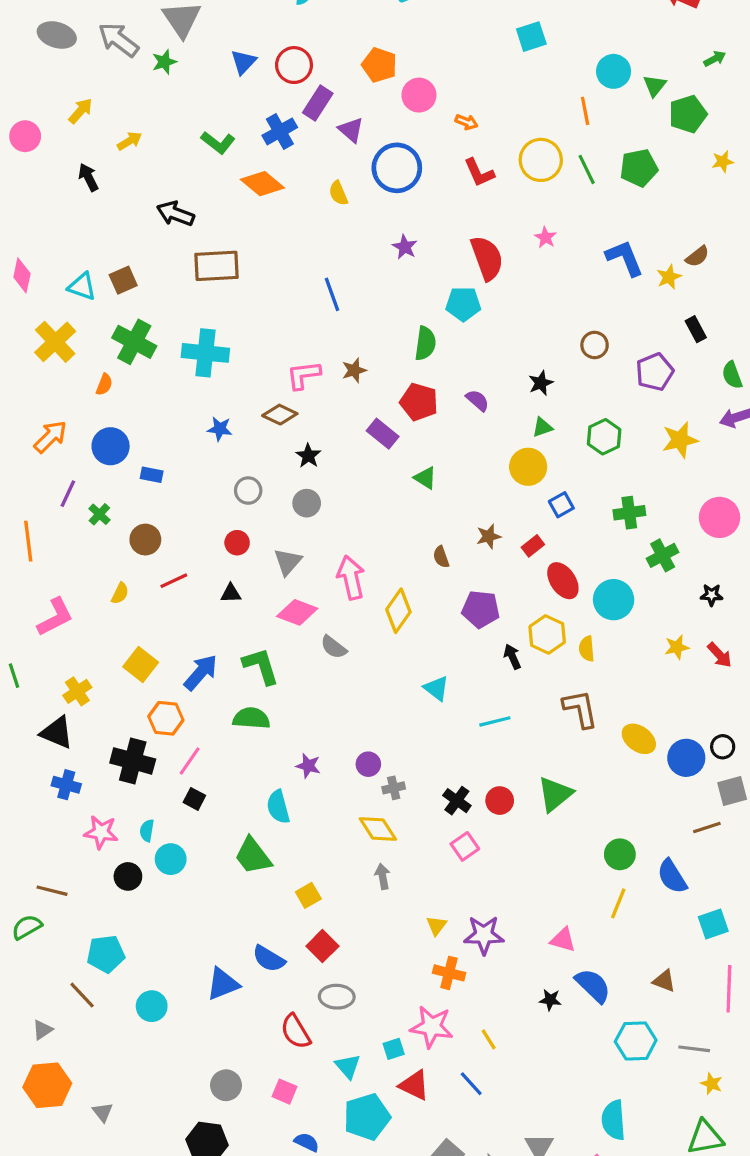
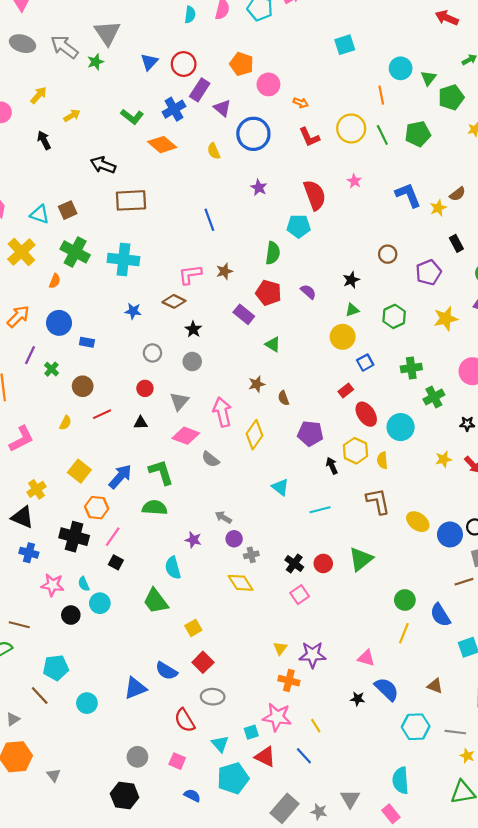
brown star: (489, 536) -> (257, 384), moved
cyan semicircle: (147, 831) -> (84, 584), turned -32
gray arrow: (383, 876) -> (223, 517), moved, turned -49

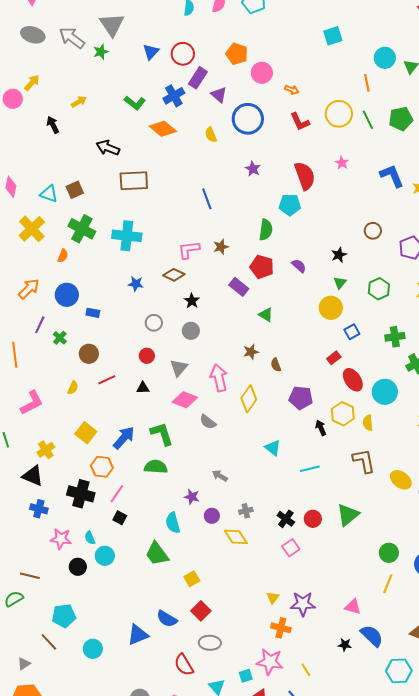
yellow arrow: (39, 95) -> (32, 83), moved
green triangle: (352, 310) -> (340, 283), turned -32
purple circle: (234, 539) -> (212, 516), moved

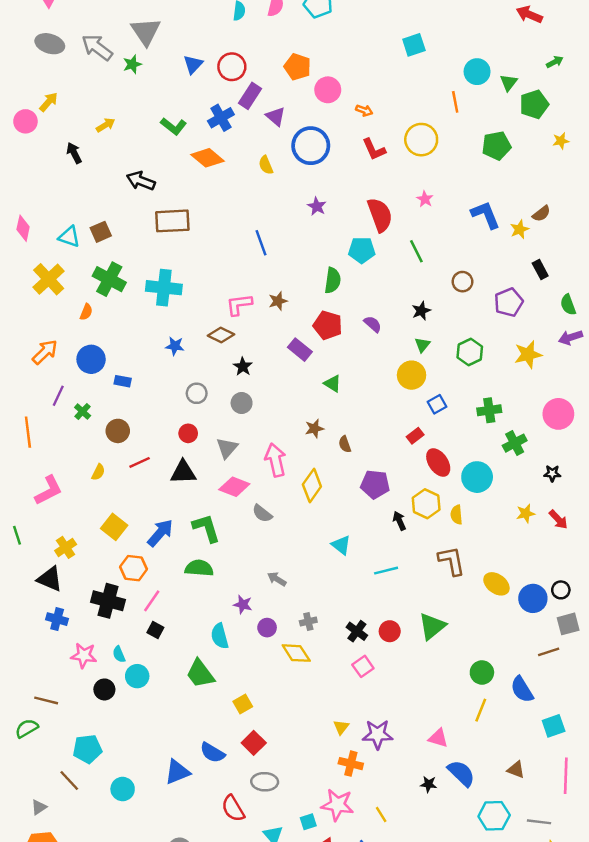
green line: (368, 120) -> (416, 251), moved
black triangle: (143, 388) -> (183, 472), size x1.6

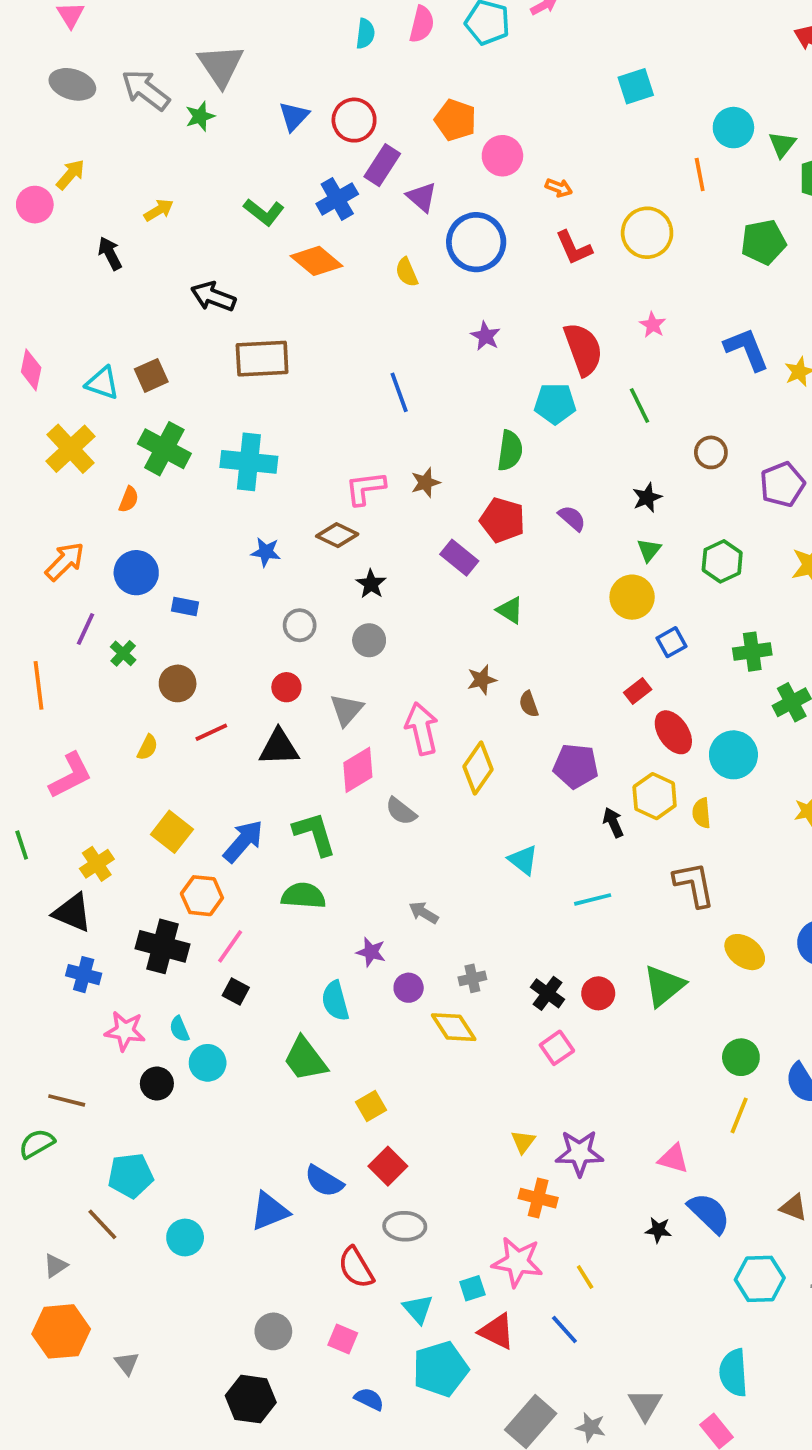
pink diamond: (234, 487) -> (358, 770), turned -52
yellow ellipse: (496, 584) -> (745, 952), moved

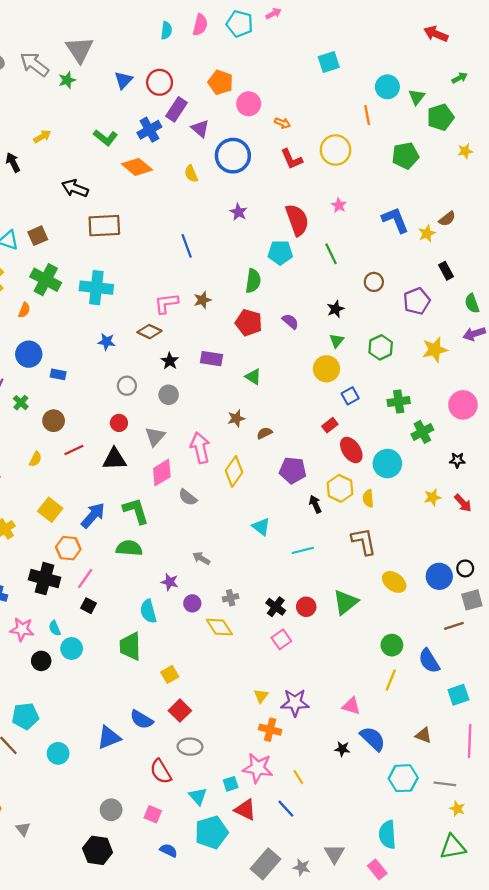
purple rectangle: (459, 558) -> (211, 359), moved, turned -30
brown semicircle: (529, 704) -> (264, 433), turned 84
green trapezoid: (305, 1059) -> (130, 646), turned 36

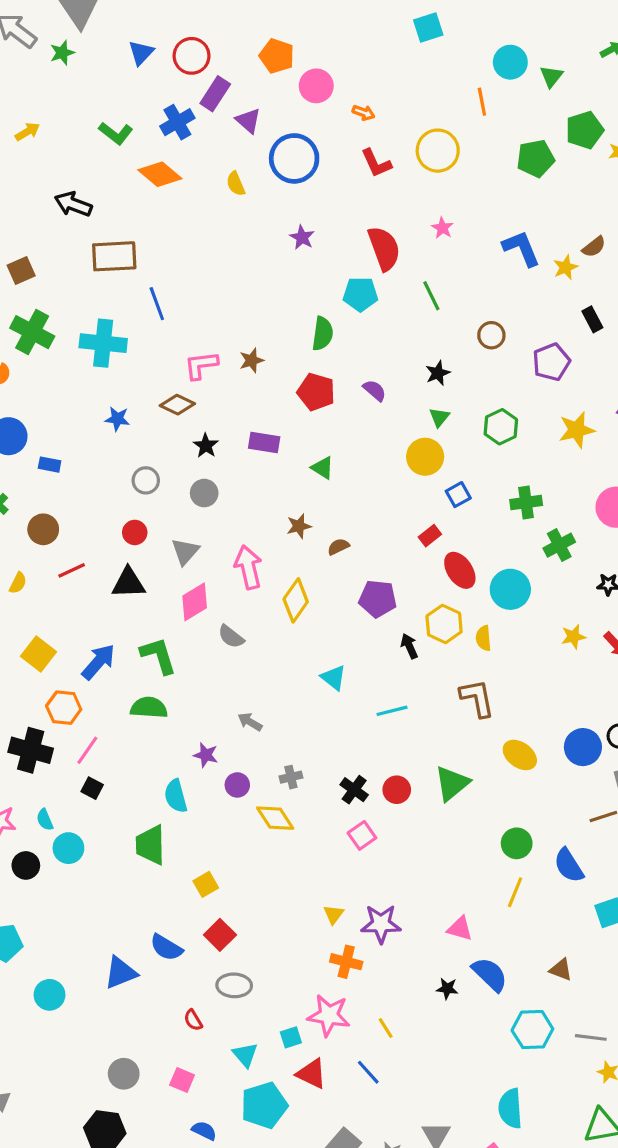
green pentagon: (440, 117) -> (584, 130), moved
blue line: (187, 246) -> (157, 304), moved
red semicircle: (161, 771) -> (193, 1020), size x0.6

